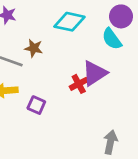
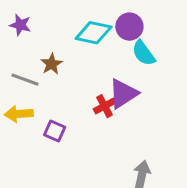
purple circle: (121, 16) -> (129, 27), moved
brown star: (34, 48) -> (51, 64), turned 30

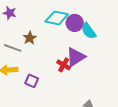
purple circle: (129, 27) -> (75, 23), moved
red cross: (105, 106) -> (64, 65), turned -32

